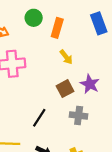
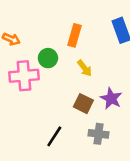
green circle: (34, 18) -> (48, 58), moved
brown square: (65, 89) -> (83, 104), turned -36

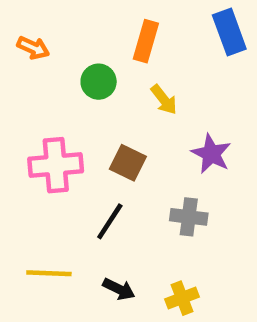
pink cross: (24, 76) -> (56, 165), moved
brown square: (83, 104) -> (128, 163), moved

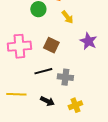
gray cross: (189, 217) -> (65, 77), moved
black line: (110, 221) -> (43, 71), turned 42

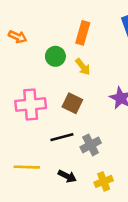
yellow arrow: (67, 17) -> (83, 67), moved
gray cross: (65, 77) -> (91, 145), turned -35

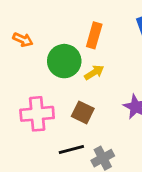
green circle: (55, 56) -> (64, 61), size x1.5
yellow arrow: (83, 67) -> (94, 72), turned -84

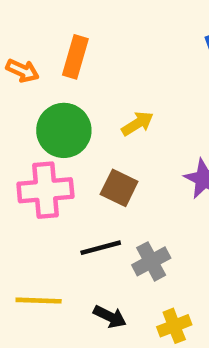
orange rectangle: (94, 35) -> (75, 57), moved
green circle: (64, 61) -> (64, 130), moved

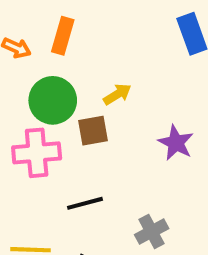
brown square: (119, 188) -> (93, 131), moved, turned -36
gray cross: (151, 261) -> (152, 232), moved

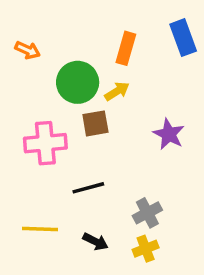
orange rectangle: (63, 36) -> (126, 48), moved
green circle: (53, 100) -> (78, 82), moved

